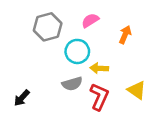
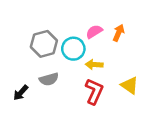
pink semicircle: (90, 20) -> (94, 32), moved
gray hexagon: (48, 27) -> (44, 44), moved
gray semicircle: (72, 84) -> (49, 79), moved

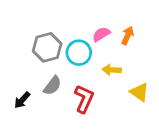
yellow arrow: (94, 65) -> (112, 70), moved
gray semicircle: (49, 79) -> (52, 86), turned -36
red L-shape: (94, 91) -> (84, 99), moved

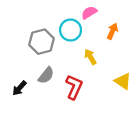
pink semicircle: (101, 34) -> (89, 13), moved
cyan circle: (79, 53) -> (71, 30), moved
yellow arrow: (112, 70) -> (90, 57), moved, turned 56

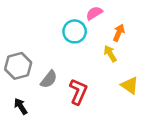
gray hexagon: (41, 42) -> (18, 66), moved
yellow arrow: (90, 57) -> (110, 54), moved
black arrow: (19, 88) -> (21, 106), moved, turned 105

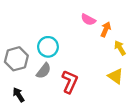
pink semicircle: (94, 13) -> (88, 20), moved, turned -120
cyan circle: (75, 31) -> (48, 47), moved
yellow arrow: (110, 54) -> (120, 48), moved

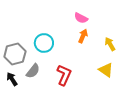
orange arrow: (106, 29) -> (83, 36), moved
gray semicircle: (44, 71) -> (33, 71), moved
black arrow: (19, 95) -> (12, 79), moved

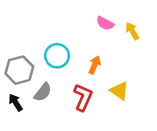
orange arrow: (83, 36) -> (95, 65), moved
yellow arrow: (110, 44) -> (132, 31), moved
yellow triangle: (106, 70) -> (119, 91), moved

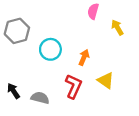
pink semicircle: (105, 23) -> (93, 11), moved, turned 77
gray hexagon: (19, 70) -> (17, 31), moved
gray semicircle: (43, 92) -> (40, 98), moved, turned -114

